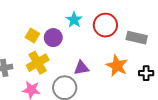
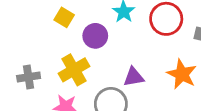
yellow square: (32, 35) -> (64, 17), moved

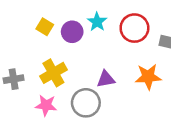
purple circle: (95, 36) -> (72, 32), moved
orange star: (182, 74) -> (148, 77), turned -30

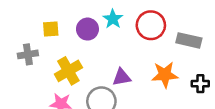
yellow square: (45, 27) -> (51, 29), moved, turned -35
gray cross: (14, 79) -> (28, 54), moved

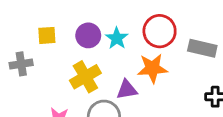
cyan star: (113, 19) -> (117, 38), moved
yellow cross: (68, 71) -> (85, 77), moved
orange star: (165, 75) -> (152, 68), moved

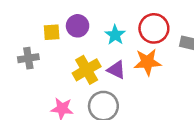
purple circle: (88, 35) -> (78, 26), moved
purple triangle: (127, 90) -> (116, 70), moved, turned 36

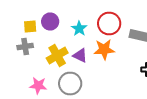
gray cross: (28, 58) -> (25, 46), moved

